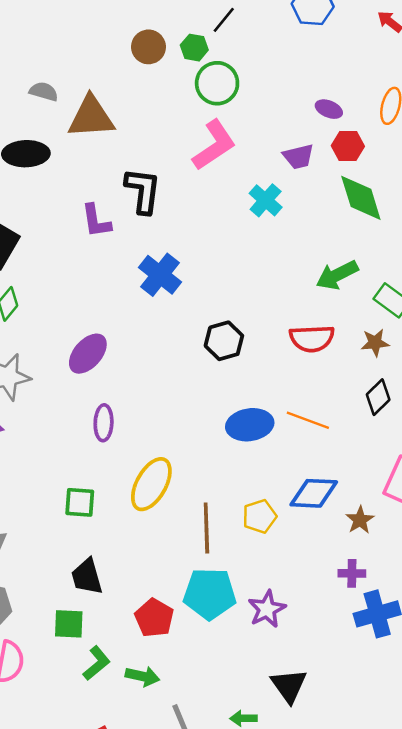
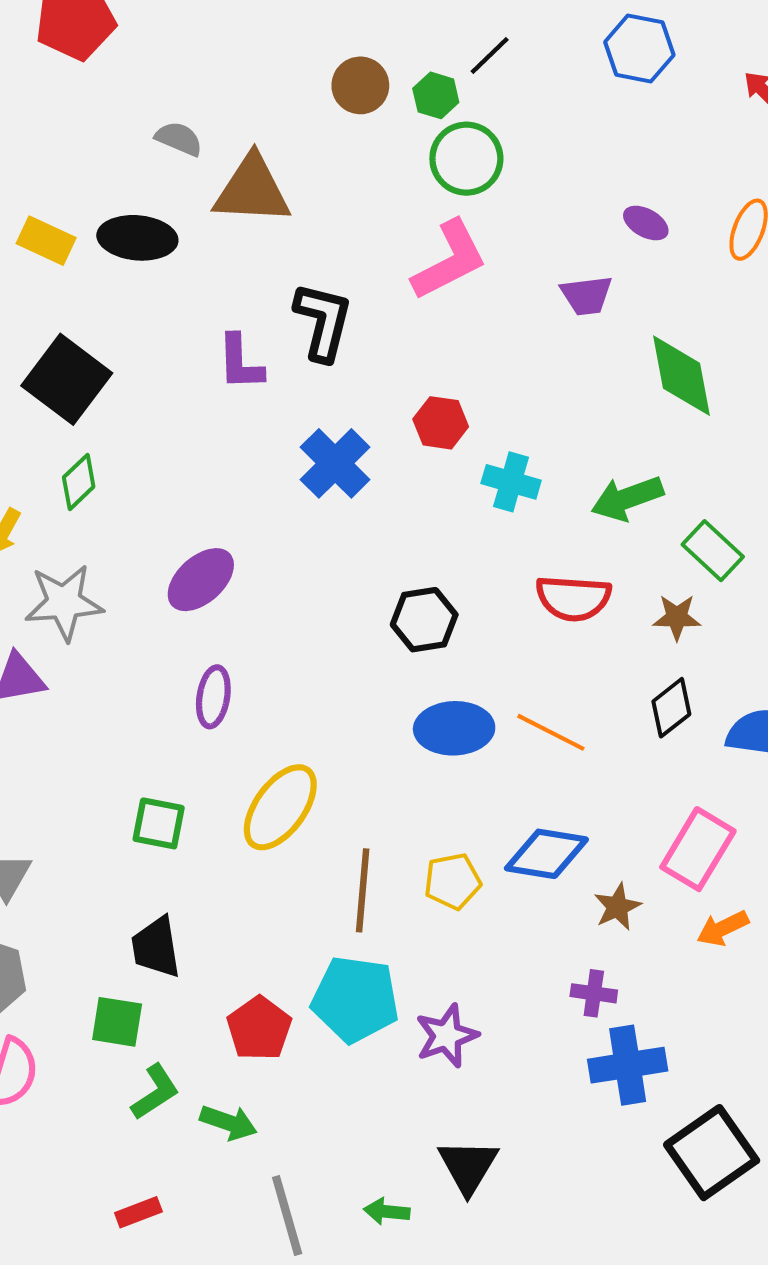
red hexagon: (348, 146) -> (441, 423), moved
cyan cross: (266, 200) -> (511, 482), moved, turned -32
black hexagon: (224, 341) -> (424, 620), moved

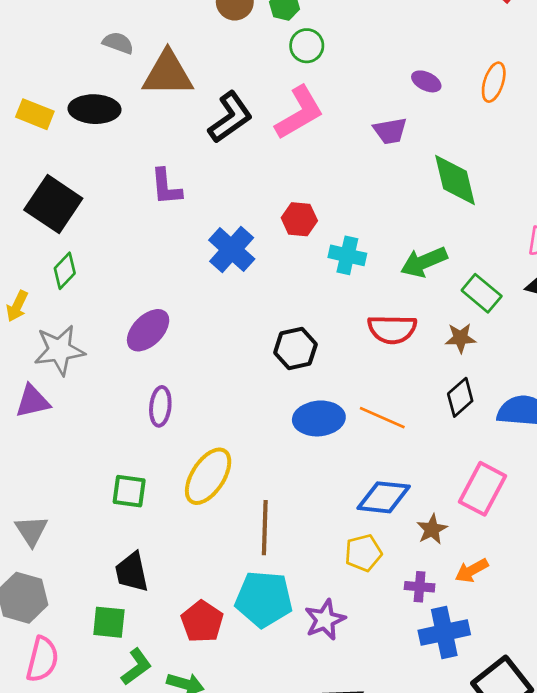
green circle: (466, 159) -> (307, 46), size x0.7
black L-shape: (323, 321) -> (230, 117), moved, turned 44
yellow pentagon: (453, 881) -> (363, 553), moved
orange arrow: (723, 928) -> (472, 570), moved

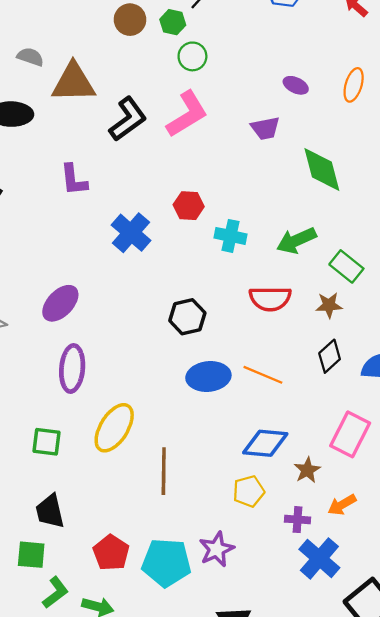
purple ellipse: (160, 406) -> (72, 368), size x1.4
cyan pentagon: (264, 599) -> (166, 563), moved
blue cross: (444, 632) -> (319, 558), turned -36

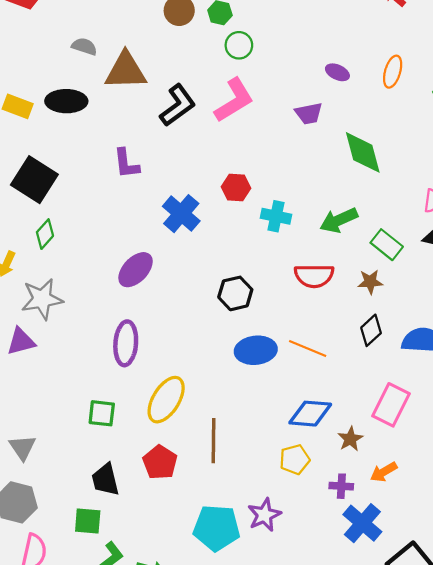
purple ellipse: (60, 303) -> (136, 270), moved
red pentagon: (111, 553) -> (160, 462), moved

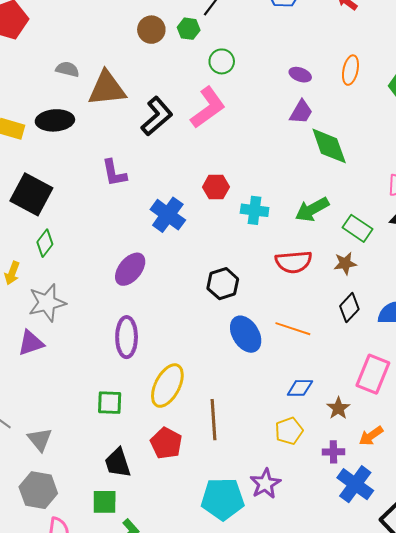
green circle: (239, 45) -> (222, 61), moved
purple trapezoid: (309, 113) -> (301, 112), moved, turned -44
blue ellipse: (256, 350) -> (246, 334), turned 69
blue diamond: (310, 414) -> (300, 388), size x0.7

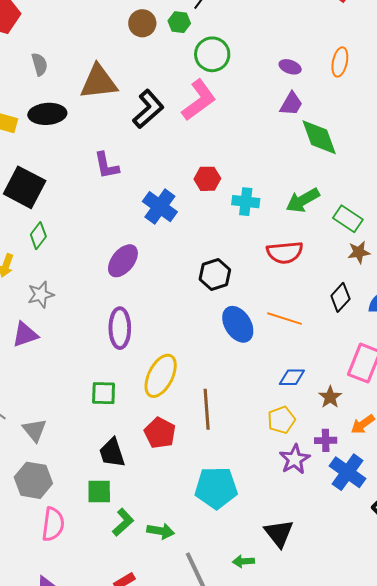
green circle: (222, 61) -> (212, 54), size x1.4
gray semicircle: (67, 69) -> (39, 64), moved, turned 60
brown star: (345, 263) -> (359, 252), moved
gray star: (47, 303) -> (41, 295), size x0.7
purple star: (265, 484) -> (295, 459), moved

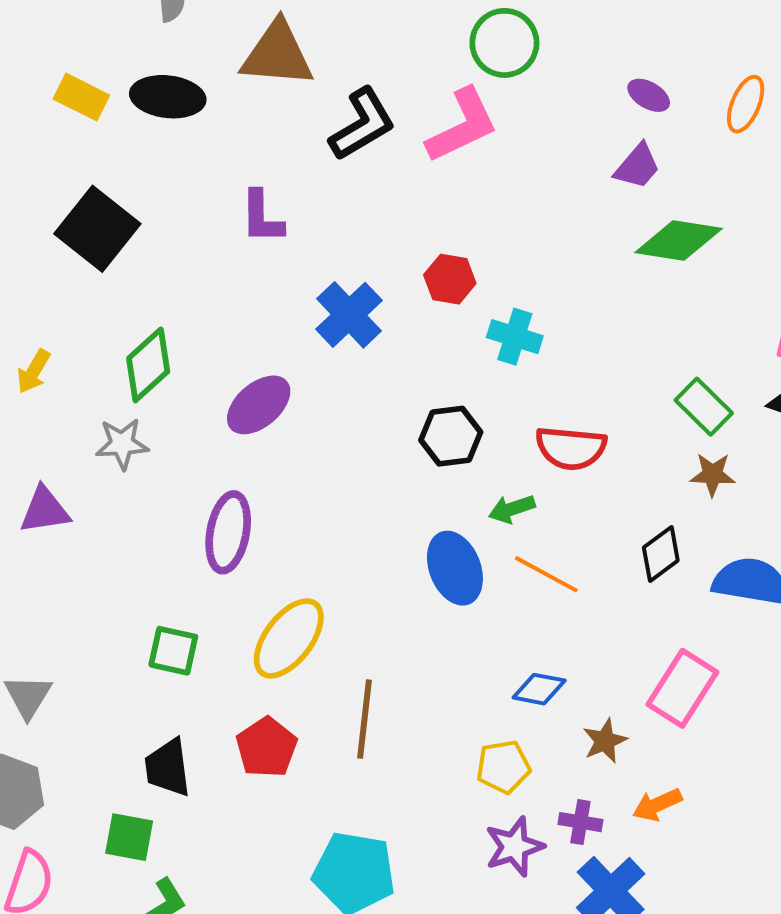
green diamond: (319, 137) -> (679, 240), turned -72
green arrow: (303, 200) -> (512, 509), moved, size x0.7
green diamond: (38, 236) -> (148, 365), moved, size x1.4
black hexagon: (215, 275) -> (451, 436), moved
gray star: (41, 295) -> (122, 444), moved

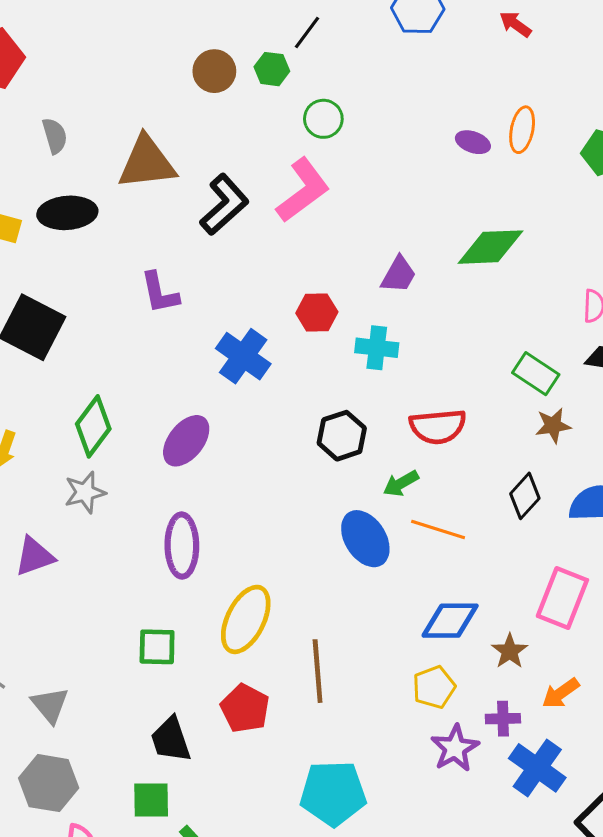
green circle: (504, 43) -> (323, 119), size x0.7
purple ellipse: (649, 95) -> (473, 142), moved
purple trapezoid: (637, 166) -> (399, 275), moved
blue diamond: (539, 689) -> (450, 621), size x1.4

